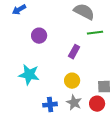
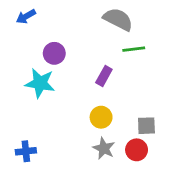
cyan star: (29, 75) -> (40, 83), moved
blue cross: (50, 105) -> (26, 151), moved

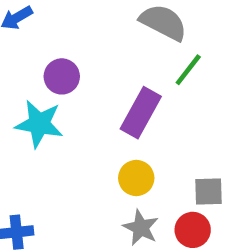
green line: (134, 49) -> (188, 70), turned -45
purple rectangle: (104, 76) -> (141, 113), size x1.5

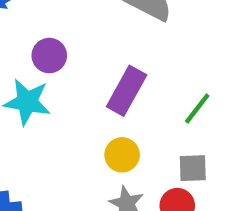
green line: (188, 70) -> (197, 109), moved

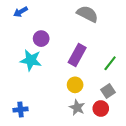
gray square: (193, 168) -> (108, 91), turned -32

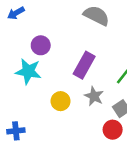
yellow circle: (75, 85) -> (61, 101), moved
gray star: (77, 107) -> (94, 96), moved

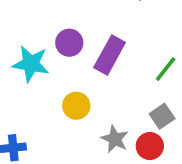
purple circle: (41, 45) -> (69, 43), moved
gray star: (94, 96) -> (115, 139), moved

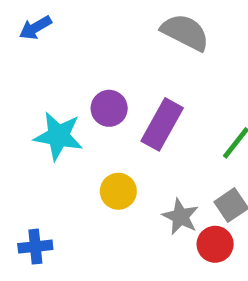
gray star: (115, 139) -> (181, 217), moved

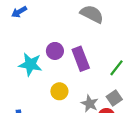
purple rectangle: (162, 124) -> (81, 59), turned -50

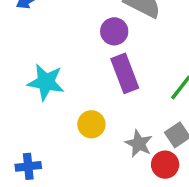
purple circle: (55, 51) -> (114, 31), moved

